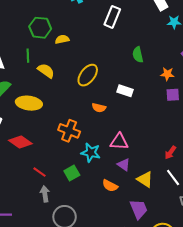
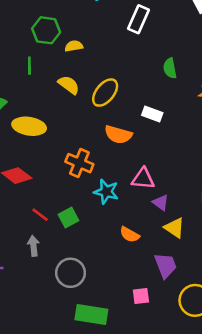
yellow semicircle: (46, 71) -> (69, 85), moved
orange semicircle: (99, 108) -> (118, 135), size x1.5
purple triangle: (124, 165) -> (161, 203), moved
green square: (72, 173) -> (68, 217), moved
gray arrow: (45, 194) -> (33, 246), moved

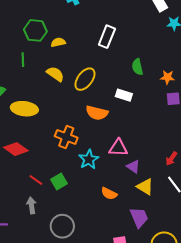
white rectangle: (138, 19) -> (107, 37), moved
green semicircle: (170, 68) -> (137, 67), moved
cyan star: (106, 192) -> (89, 159), turned 30

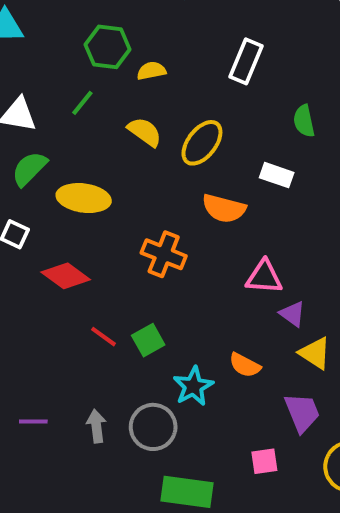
green line: (23, 60) -> (82, 103), turned 40
cyan star: (89, 159) -> (193, 386), moved
gray arrow: (31, 205) -> (96, 426), moved

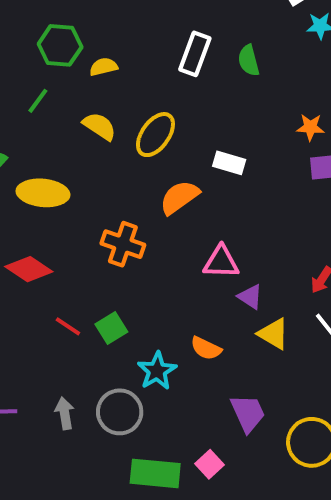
green semicircle: (304, 121) -> (249, 60), moved
orange semicircle: (224, 208) -> (179, 197), turned 132
purple trapezoid: (302, 413) -> (248, 413), moved
pink square: (264, 461) -> (209, 464), moved, turned -32

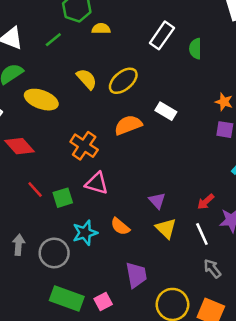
yellow semicircle: (99, 126) -> (87, 79), moved
pink triangle: (221, 262) -> (97, 183), moved

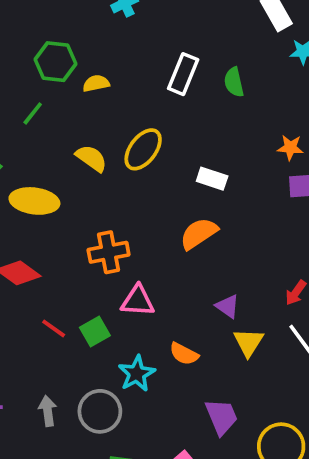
orange semicircle: (128, 125) -> (199, 234), moved
orange cross: (84, 146) -> (109, 252), turned -32
yellow triangle: (166, 228) -> (248, 342), turned 30

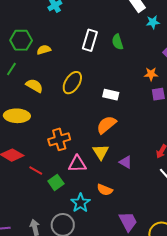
yellow semicircle: (91, 158) -> (34, 86), moved
red line: (54, 328) -> (36, 170), moved
yellow triangle: (248, 342) -> (101, 152), moved

